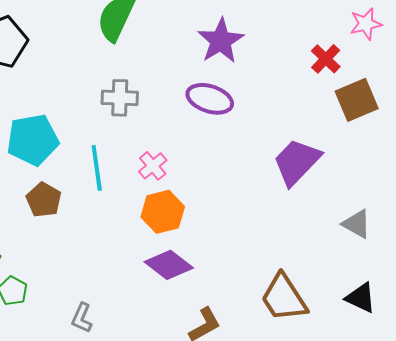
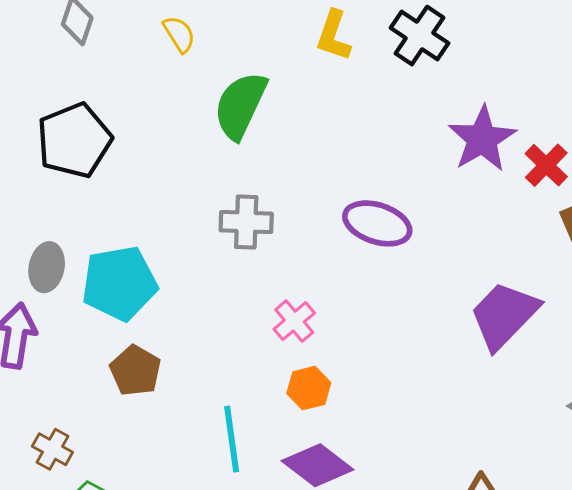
purple star: (221, 41) -> (482, 139), moved
cyan line: (97, 168) -> (232, 439), moved
orange hexagon: (163, 212) -> (309, 388), size x0.7

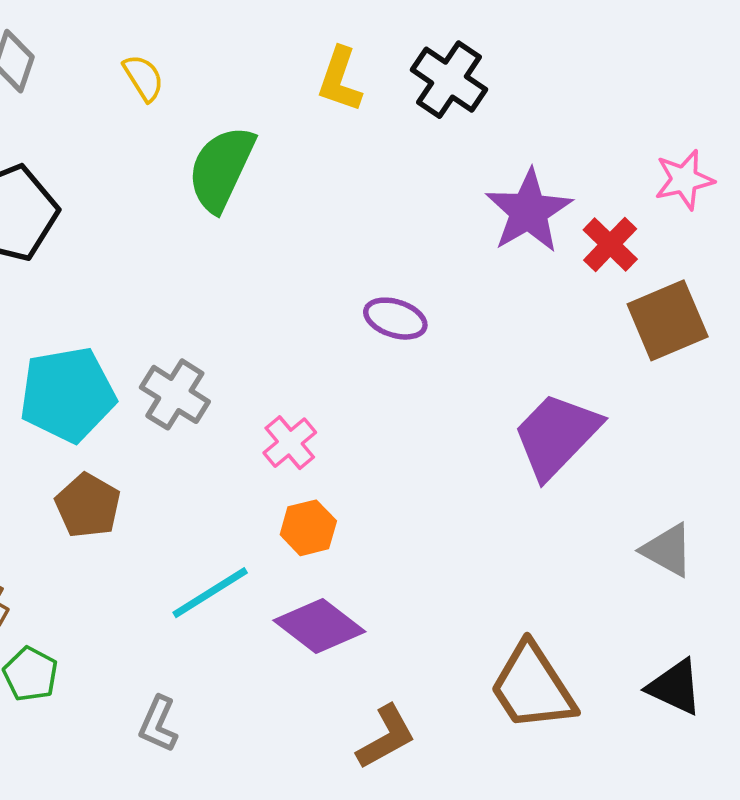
gray cross: (246, 222) -> (175, 394), moved, turned 30
purple ellipse: (377, 223) -> (395, 319), size x0.7
cyan line: (232, 439) -> (210, 593), turned 66

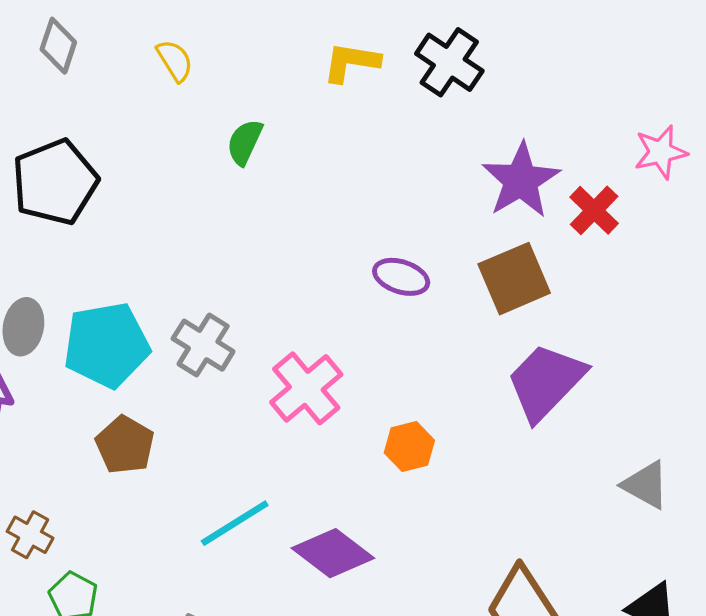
yellow L-shape: (340, 80) -> (351, 62), turned 80
green semicircle: (221, 169) -> (245, 142), size x0.6
brown square: (668, 320) -> (514, 279), moved
pink cross: (290, 443) -> (306, 388), size x1.5
orange hexagon: (308, 528) -> (409, 447), moved

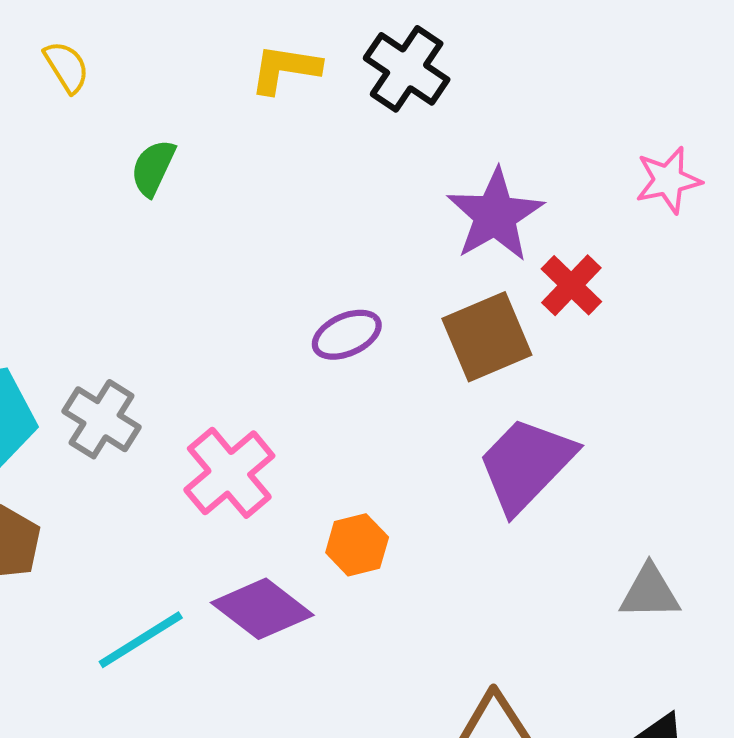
red cross: (594, 210) -> (571, 285), moved
purple ellipse: (401, 277) -> (347, 335), turned -42
gray triangle: (646, 485) -> (650, 592), turned -30
purple diamond: (333, 553) -> (262, 609), moved

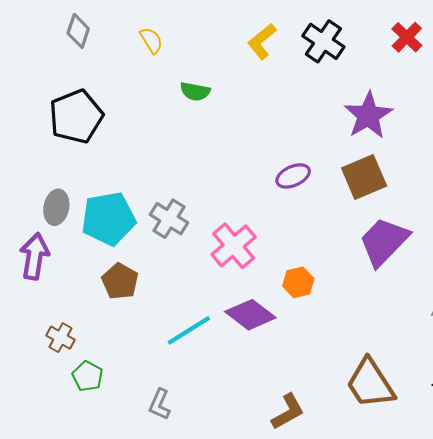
yellow L-shape: (285, 69) -> (262, 41), turned -48
green semicircle: (153, 168) -> (195, 91), turned -104
red cross: (571, 285) -> (407, 37), moved

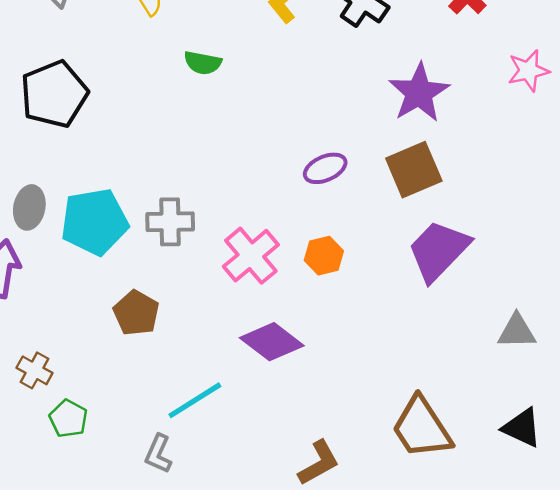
gray cross: (169, 219) -> (170, 222), turned -33
brown pentagon: (120, 281) -> (136, 313), moved
orange hexagon: (298, 282) -> (324, 256), moved
cyan line: (189, 330) -> (195, 400), moved

